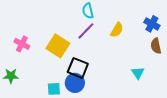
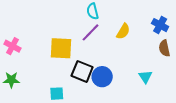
pink cross: (22, 44) -> (12, 46), moved
yellow square: (58, 46) -> (61, 48), turned -30
blue circle: (75, 83) -> (102, 77), moved

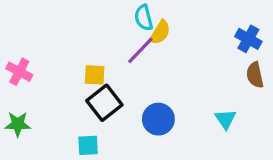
yellow semicircle: (123, 31) -> (160, 32), moved
yellow square: (61, 48) -> (95, 75), size x0.6
black square: (82, 71) -> (104, 103), moved, turned 30

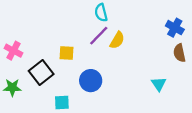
yellow semicircle: (160, 32) -> (117, 40), moved
black square: (104, 103) -> (41, 73), moved
blue circle: (158, 119) -> (91, 81), moved

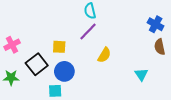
yellow semicircle: (117, 40) -> (104, 55), moved
pink cross: (13, 51) -> (12, 45), turned 35
blue circle: (91, 81) -> (64, 71), moved

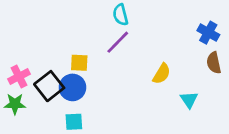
pink cross: (12, 45) -> (19, 76), moved
yellow semicircle: (104, 55) -> (162, 74), moved
blue circle: (64, 71) -> (72, 87), moved

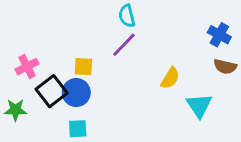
brown semicircle: (214, 63) -> (225, 67), turned -65
pink cross: (19, 76) -> (27, 67), moved
cyan triangle: (189, 100) -> (199, 106), size x1.4

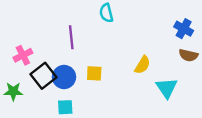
purple line: (124, 45) -> (71, 37), moved, turned -50
yellow square: (83, 67) -> (94, 73), moved

